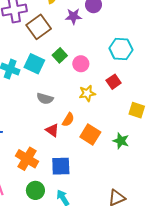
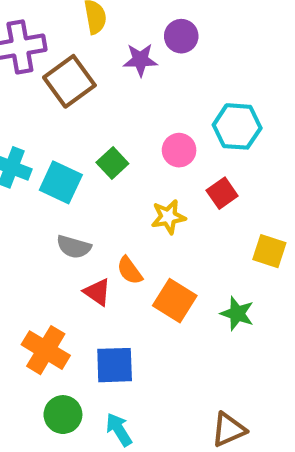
green square: (60, 55) -> (112, 163), moved
cyan square: (34, 64) -> (61, 182), moved
pink circle: (81, 64) -> (179, 150), moved
gray semicircle: (45, 99) -> (74, 247), moved
orange semicircle: (68, 120) -> (130, 271), turned 112

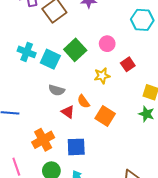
cyan hexagon: (237, 126) -> (142, 20), moved
green square: (112, 163) -> (75, 50), size x1.5
green star: (237, 314) -> (146, 114), moved
orange cross: (46, 350) -> (43, 140), turned 30

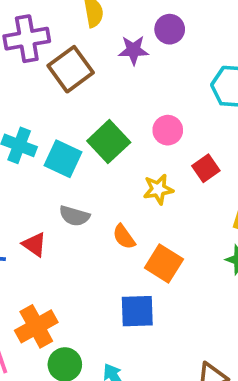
red triangle: (68, 112) -> (34, 244), moved
orange cross: (43, 140) -> (36, 326), moved
blue square: (76, 147) -> (137, 311), moved

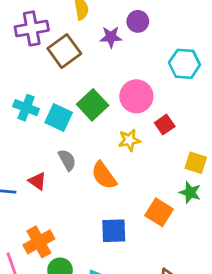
pink circle: (168, 130) -> (136, 96), size x1.5
gray semicircle: (74, 216) -> (67, 160), turned -135
orange semicircle: (124, 237) -> (104, 176), size x1.5
orange square: (164, 264) -> (159, 212), moved

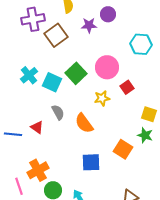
cyan cross: (26, 108) -> (29, 75), turned 30

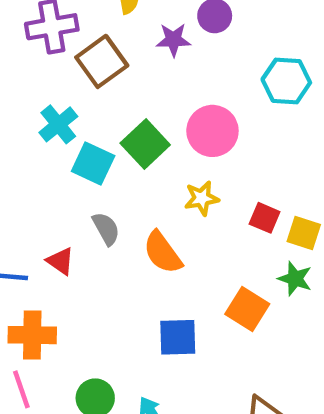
cyan cross: (29, 75) -> (58, 124), moved
red square: (127, 87) -> (265, 218), moved, turned -32
orange cross: (38, 170) -> (32, 335), moved, turned 30

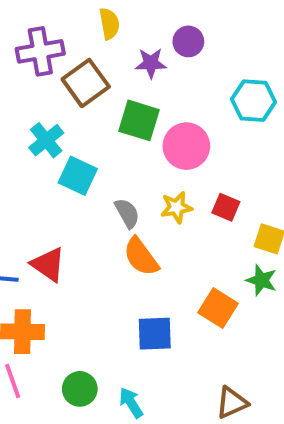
green square: (145, 144) -> (139, 120), moved, turned -30
red square: (265, 218) -> (226, 207), moved
gray semicircle: (106, 229) -> (127, 213), moved
red triangle: (60, 261) -> (48, 265), size x1.4

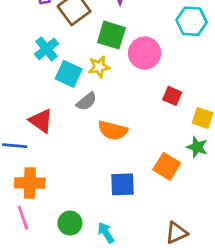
yellow star: (177, 207) -> (99, 67), moved
gray semicircle: (127, 213) -> (87, 101), moved, turned 80
orange semicircle: (141, 257) -> (113, 130), turned -40
red triangle: (48, 265) -> (41, 121), moved

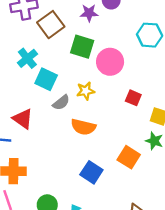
yellow star: (99, 67) -> (86, 91), moved
blue square: (122, 184) -> (91, 172), turned 35

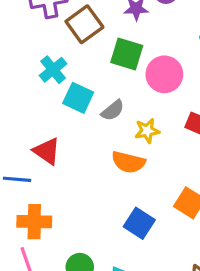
yellow star: (86, 91) -> (147, 131), moved
gray semicircle: (61, 102) -> (113, 110), moved

